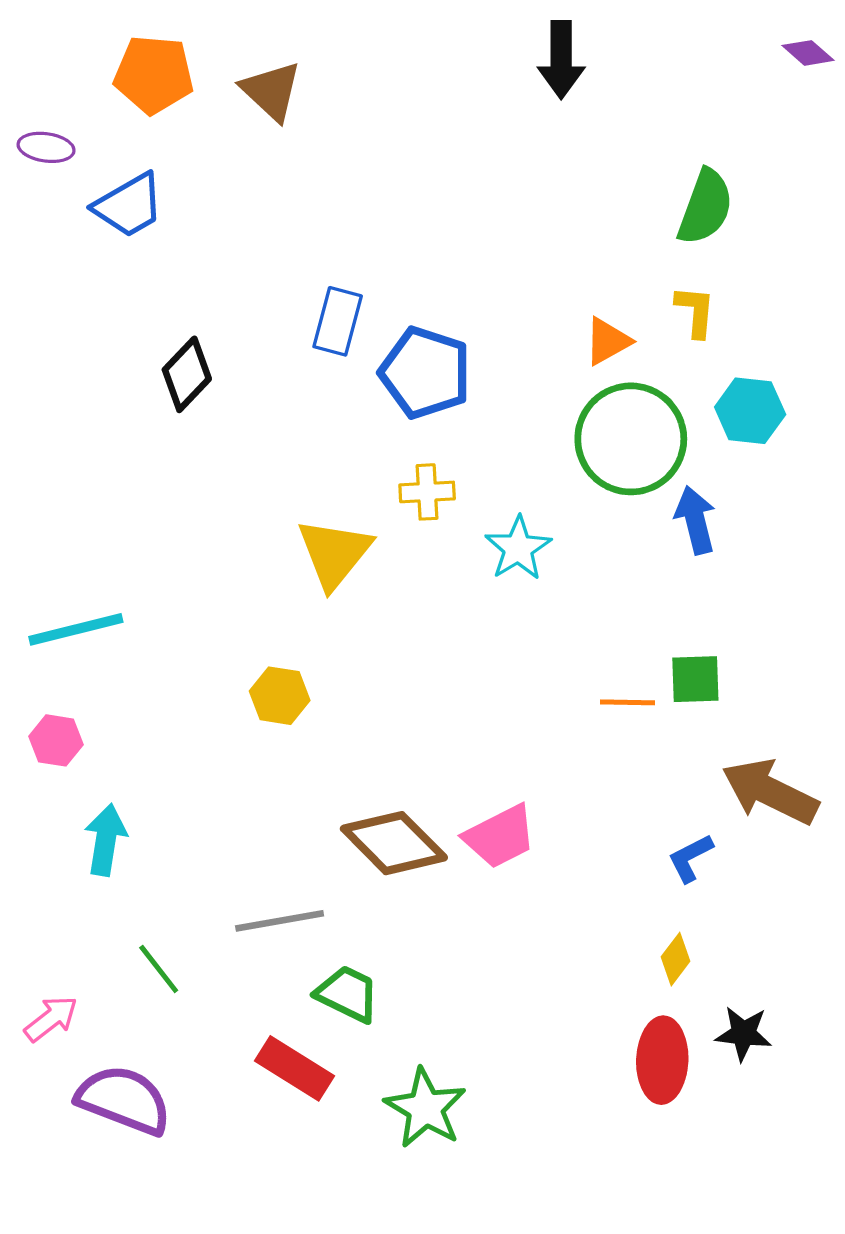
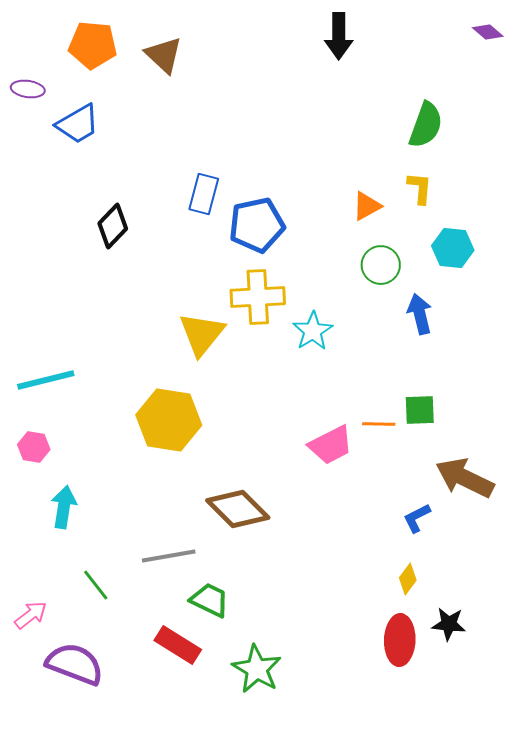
blue pentagon: (425, 373) -> (257, 225), turned -30
green circle: (631, 439) -> (381, 265), size x0.6
yellow cross: (427, 492) -> (258, 297), size x1.6
yellow hexagon: (280, 696) -> (169, 420), size x1.8
pink trapezoid: (500, 836) -> (331, 445), moved

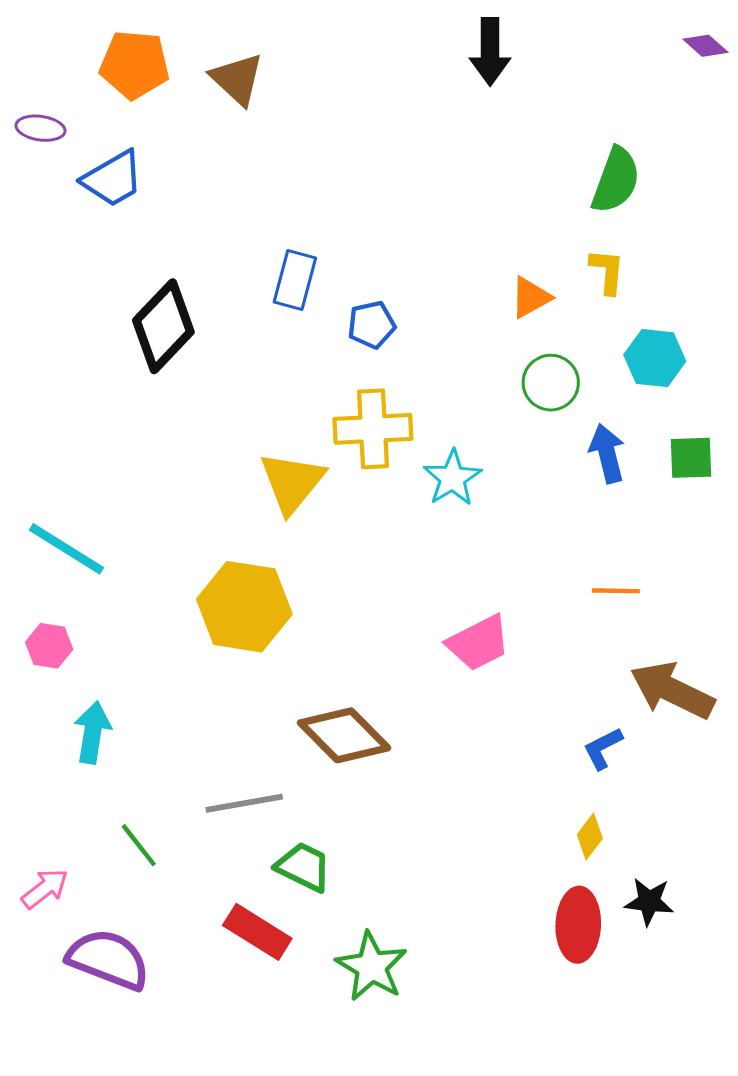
blue pentagon: (257, 225) -> (372, 325), size x0.6
black diamond: (113, 226) -> (163, 326), size x1.4
cyan line: (46, 380) -> (66, 549), turned 46
green square: (420, 410) -> (691, 458), moved
orange line: (379, 424) -> (616, 591), moved

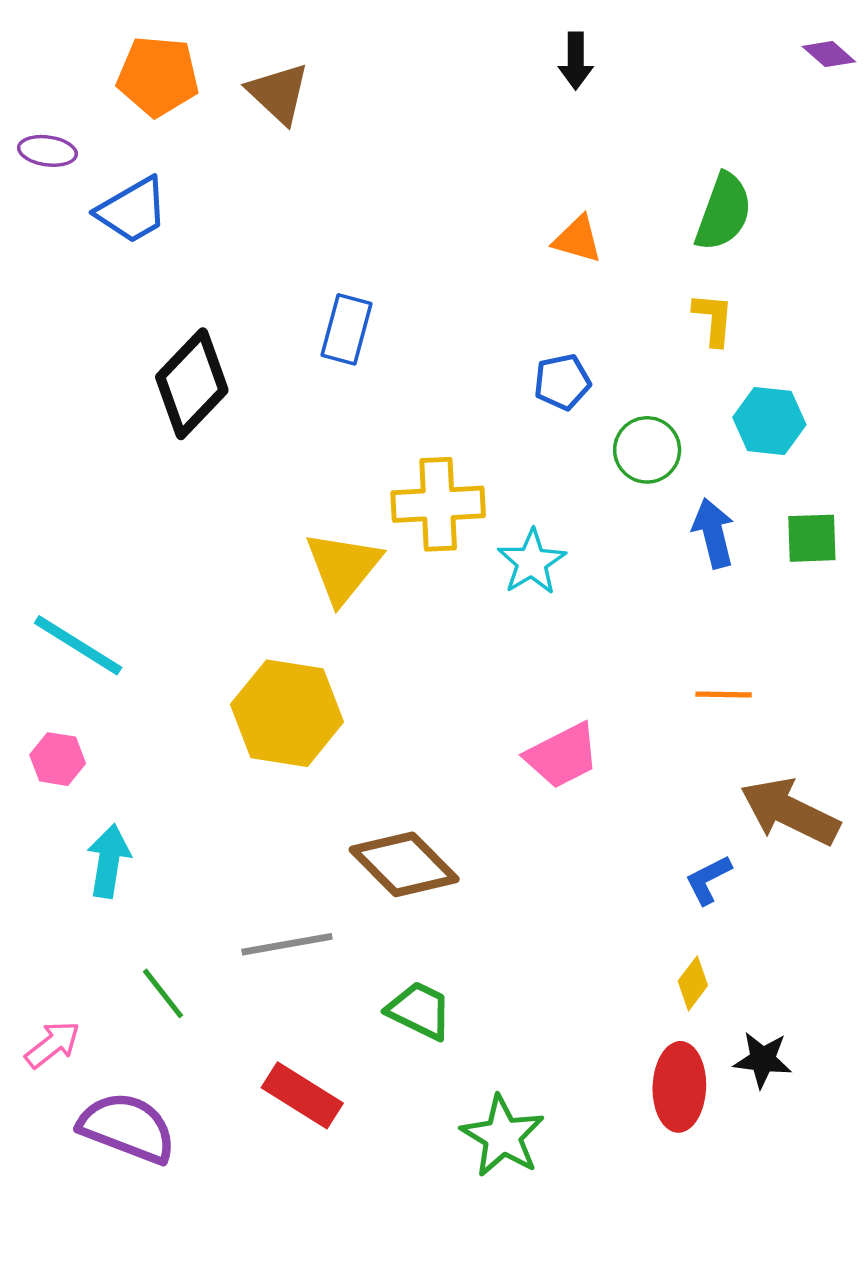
black arrow: (490, 52) -> (576, 61), size x0.7
orange triangle: (531, 297) -> (577, 239), moved, turned 45
blue pentagon: (372, 325) -> (562, 382), moved
green trapezoid: (304, 867) -> (419, 1010), moved
green star: (372, 967) -> (503, 1136), moved

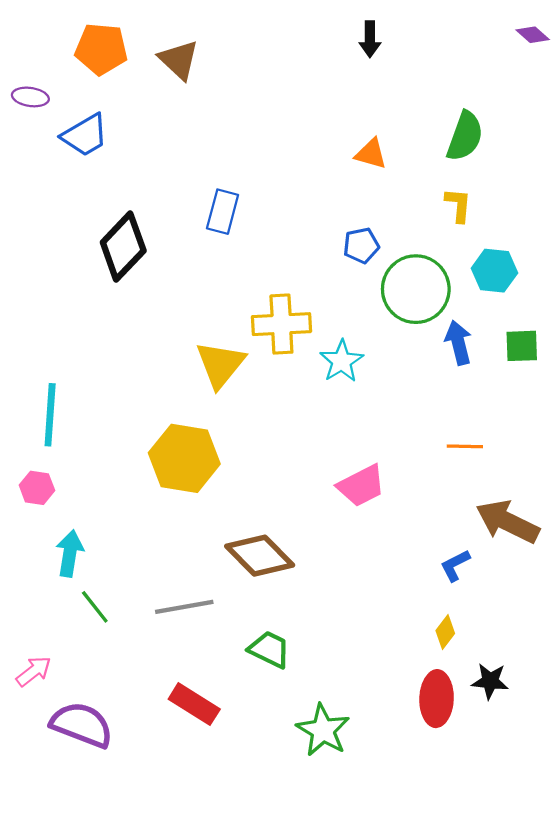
green circle: (647, 450) -> (416, 289), size x1.6
cyan line: (78, 645) -> (50, 415), turned 62
green line: (163, 993) -> (95, 607), moved

